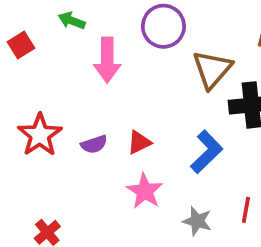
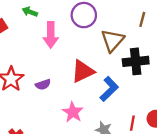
red triangle: (139, 142) -> (83, 71), moved, size x1.6

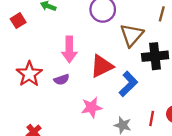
pink arrow: (51, 35) -> (69, 49), moved
pink star: (73, 112) -> (92, 107), turned 30

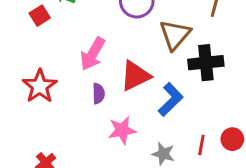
red square: (18, 21) -> (40, 16), moved
pink arrow: (69, 49) -> (93, 54), turned 30
purple semicircle: (62, 80) -> (99, 94), moved, turned -72

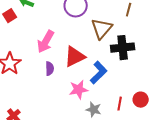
pink star: (122, 130) -> (79, 90), moved

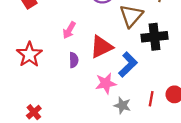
pink arrow: (46, 42) -> (69, 30), size x0.7

